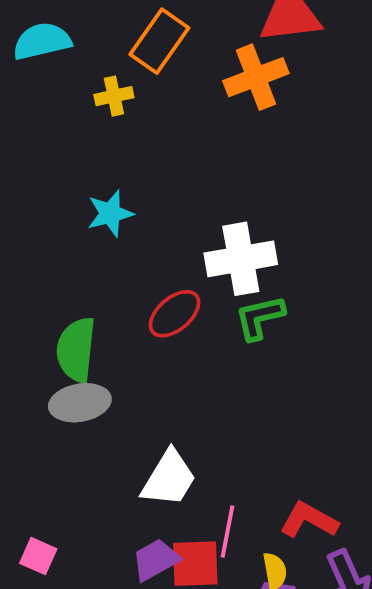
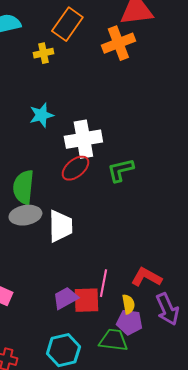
white cross: (241, 259) -> (83, 139), moved
white trapezoid: (169, 478) -> (60, 226), moved, turned -32

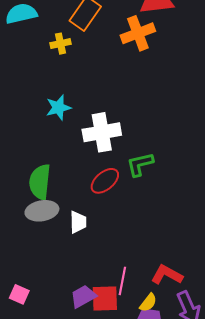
red ellipse: (75, 168) -> (105, 181), moved
white trapezoid: (60, 226) -> (78, 222), size x0.7
yellow semicircle: (128, 304) -> (148, 303), turned 48

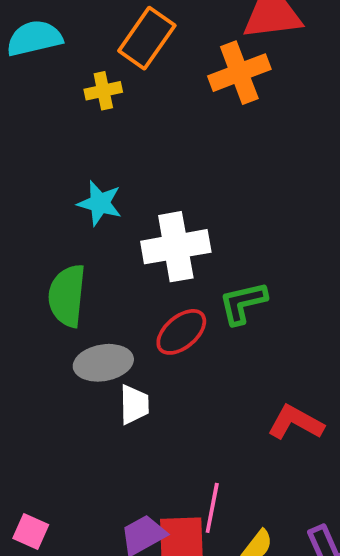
cyan star: (58, 108) -> (100, 203), turned 30
green semicircle: (40, 182) -> (67, 296), moved
gray ellipse: (42, 211) -> (103, 363), moved
red L-shape: (167, 275) -> (296, 423), moved

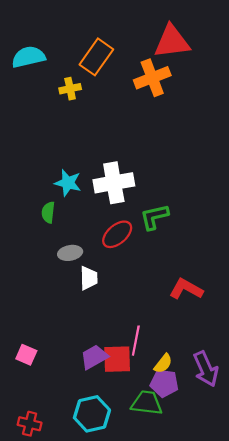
cyan star: (100, 203) -> (68, 183), moved
green semicircle: (67, 296) -> (48, 212), size x0.6
gray ellipse: (103, 363) -> (70, 253), size x0.7

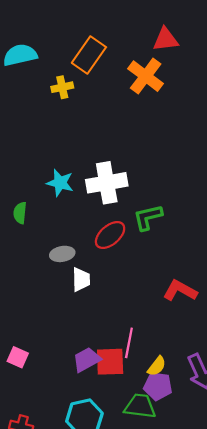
red triangle: (172, 42) -> (166, 39), size x0.7
orange cross: (152, 78) -> (146, 76), turned -32
green semicircle: (48, 212) -> (20, 213), moved

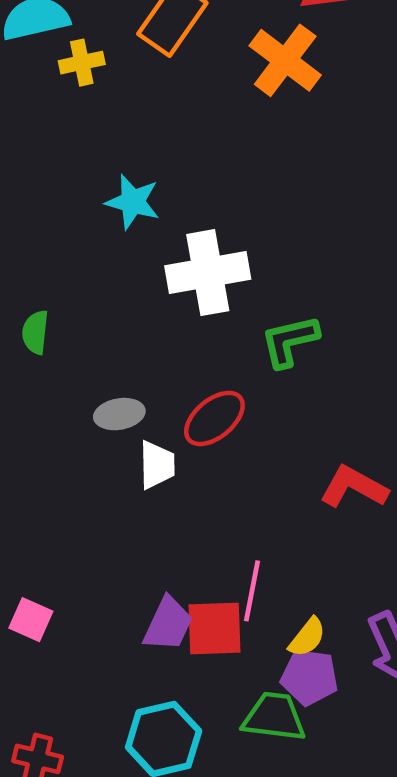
yellow cross: (62, 87) -> (82, 63), moved
cyan star: (60, 183) -> (133, 202), moved
red ellipse: (110, 235) -> (214, 418), moved
purple trapezoid: (87, 360) -> (168, 624), turned 144

